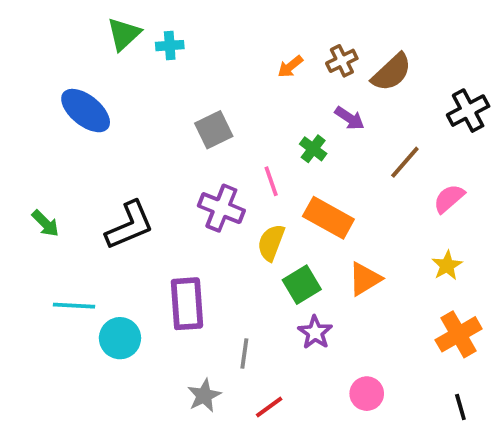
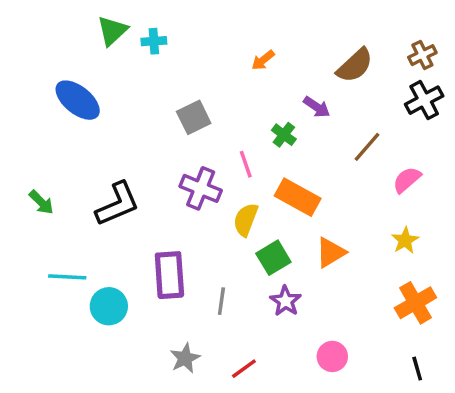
brown cross: (342, 61) -> (422, 55), moved
gray line: (244, 353) -> (221, 301), moved

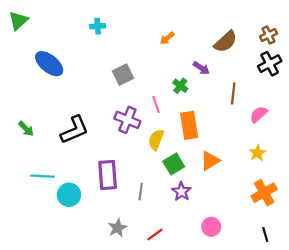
green triangle: (112, 31) -> (18, 21), moved
brown line: (367, 147) -> (233, 93), turned -35
orange rectangle: (298, 197) -> (189, 125), turned 52

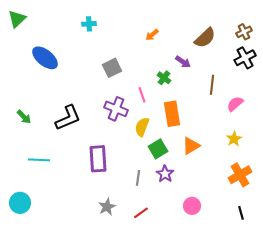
gray line: (141, 192) -> (138, 178), moved
cyan circle: (69, 195) -> (20, 203), moved

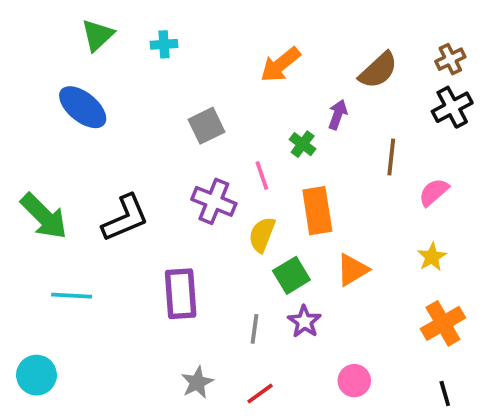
green triangle: (17, 19) -> (97, 35), moved
orange arrow: (152, 35) -> (280, 65), size x1.6
purple arrow: (183, 62) -> (338, 115), turned -105
green arrow: (24, 117) -> (44, 216), size x1.8

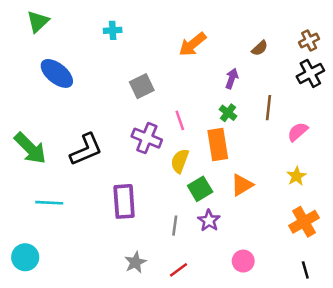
green triangle: (97, 35) -> (38, 21), moved
brown semicircle: (378, 70) -> (260, 48), size x0.6
green cross: (303, 144) -> (228, 113), moved

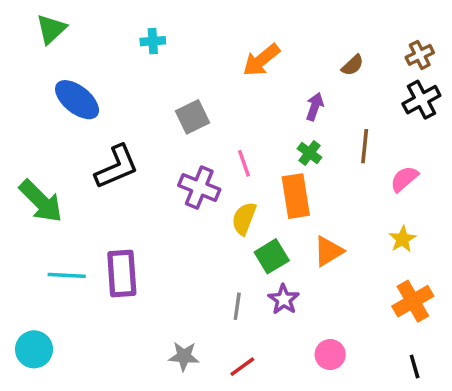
black L-shape: (86, 150) -> (117, 167), moved
purple rectangle: (124, 201) -> (122, 274), moved
gray star: (135, 262) -> (184, 356), turned 30

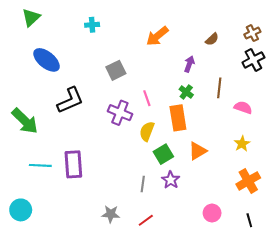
pink semicircle: (404, 179) -> (243, 108), turned 60
pink circle: (330, 355) -> (212, 213), moved

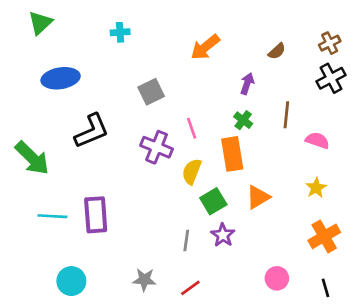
blue ellipse: (47, 60) -> (61, 78), turned -48
cyan circle: (21, 210) -> (71, 281), moved

